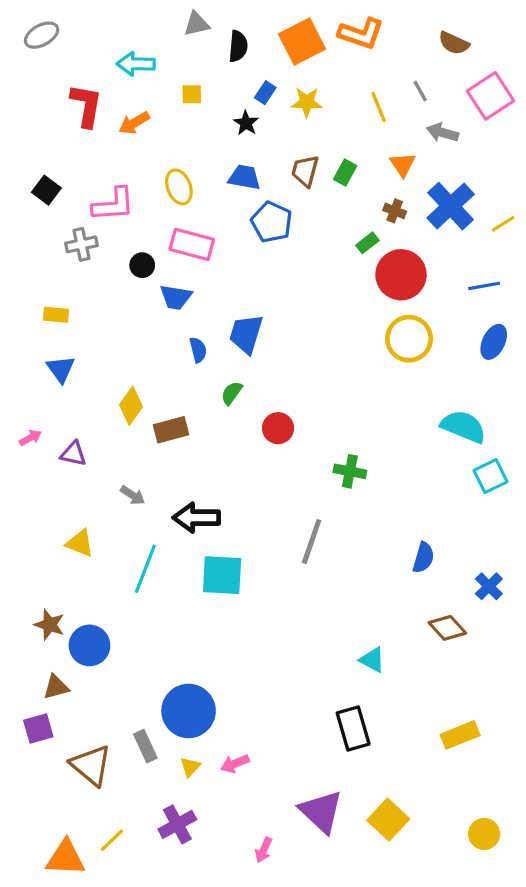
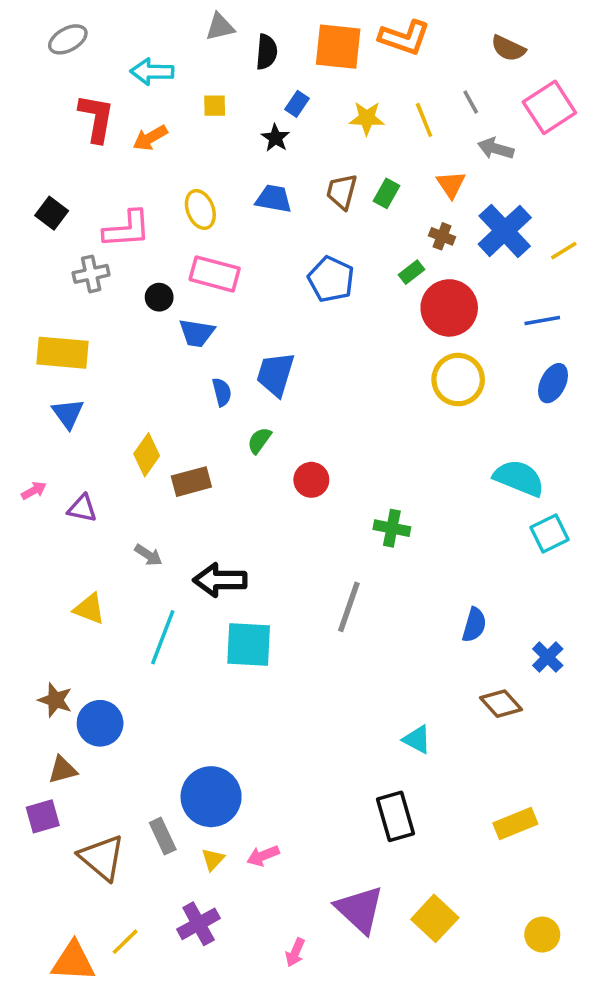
gray ellipse: (42, 35) -> (68, 39), moved
orange square: (302, 42) -> (338, 47), turned 33
yellow star: (307, 102) -> (367, 118), moved
blue pentagon: (272, 222) -> (331, 279), moved
yellow rectangle: (56, 315) -> (62, 353), size x1.8

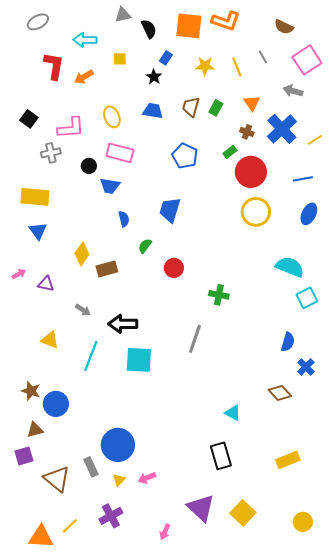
black semicircle: (267, 52) -> (149, 29), turned -30
gray arrow: (496, 149) -> (293, 91), moved
blue trapezoid: (276, 374) -> (170, 210), moved
blue semicircle: (474, 625) -> (288, 342), moved

